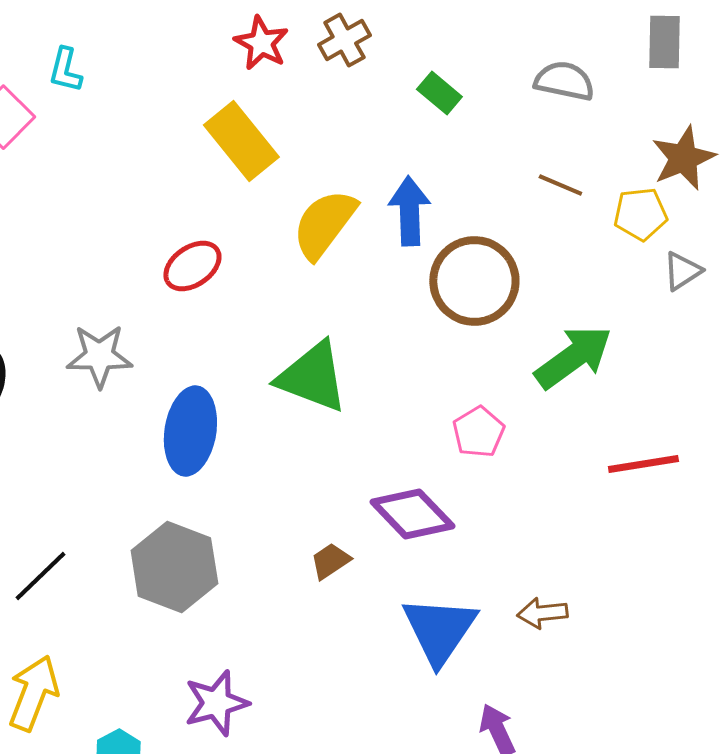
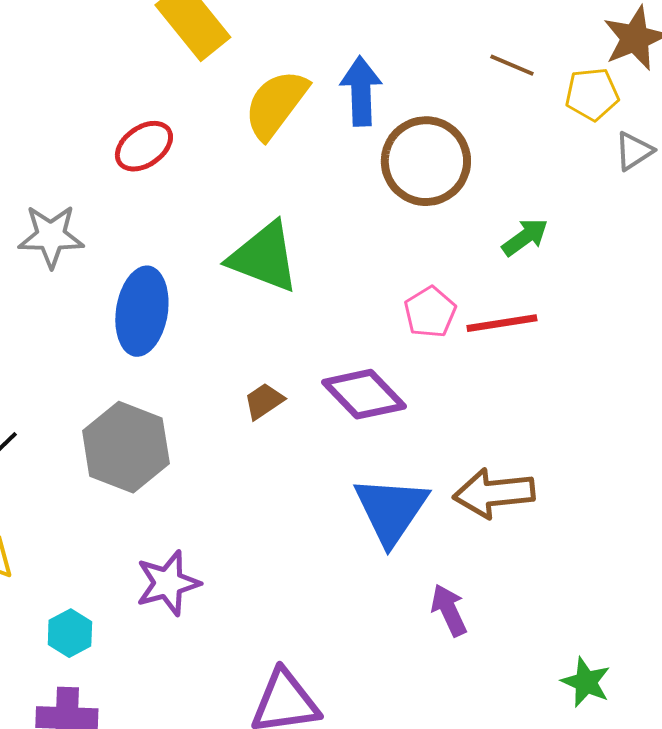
green arrow: (573, 357) -> (525, 237), size x0.6
red line: (643, 464) -> (502, 323), moved
brown trapezoid: (330, 561) -> (264, 401), moved
brown arrow: (542, 613) -> (494, 493), size x1.6

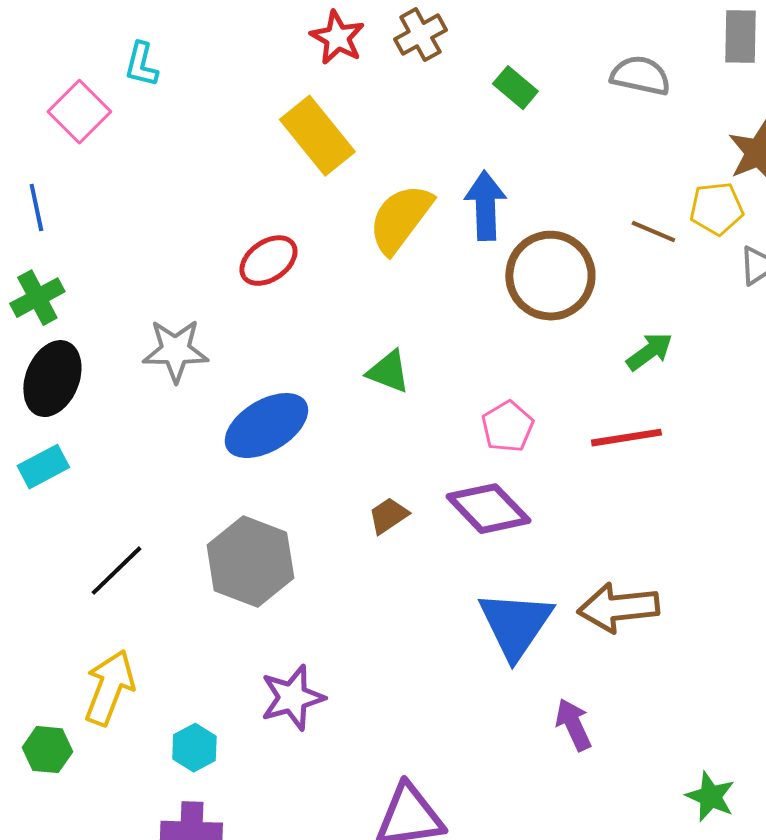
brown line: (512, 65) -> (653, 232), moved
green triangle: (264, 257) -> (388, 372), size x0.6
blue ellipse: (142, 311) -> (266, 426), turned 50
pink pentagon: (430, 312) -> (507, 427), moved

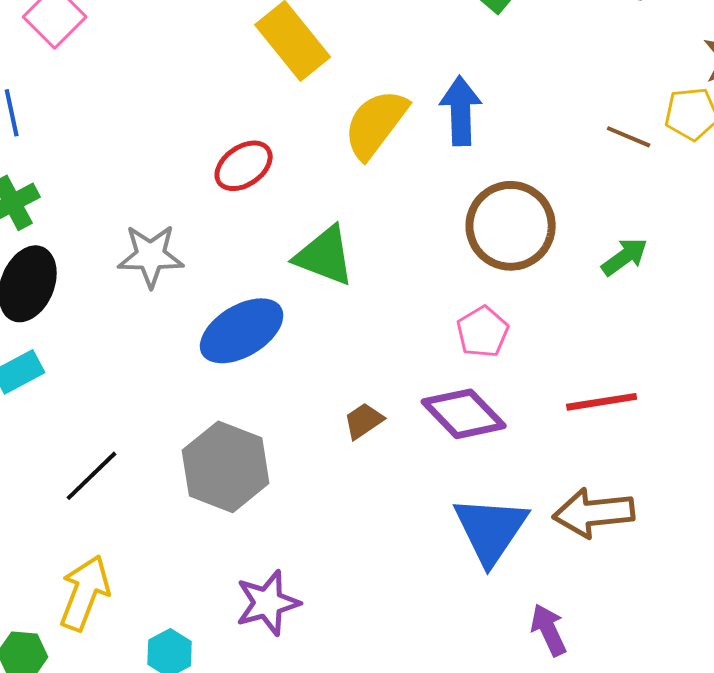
brown circle: (550, 276) -> (511, 226), moved
green triangle: (388, 372) -> (325, 256), moved, size x1.4
red line: (626, 438) -> (602, 402), moved

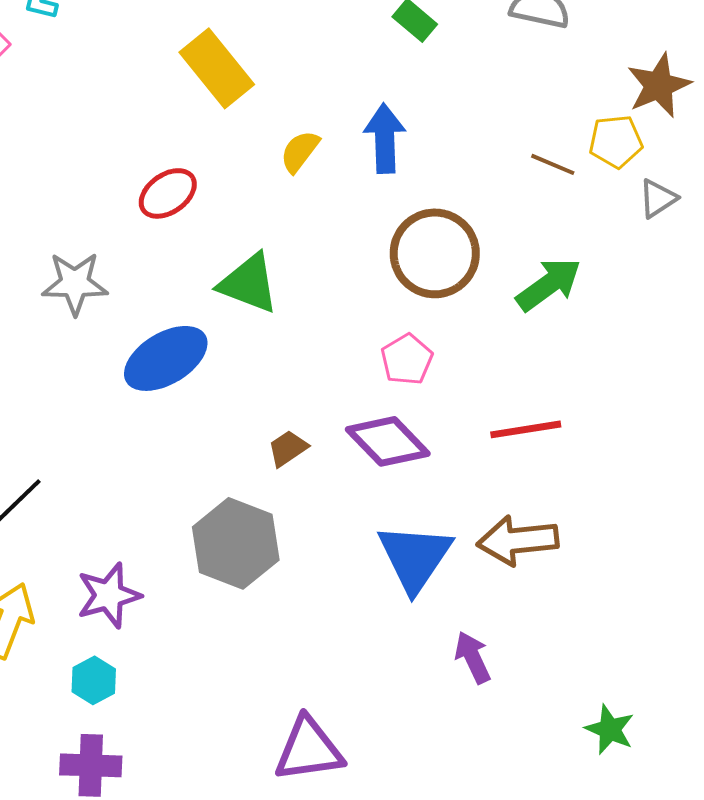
yellow semicircle: (376, 124) -> (300, 151), size x0.6
green arrow: (625, 257) -> (549, 284), size x1.4
gray hexagon: (226, 467) -> (236, 543), moved
purple star: (268, 603) -> (109, 595), moved

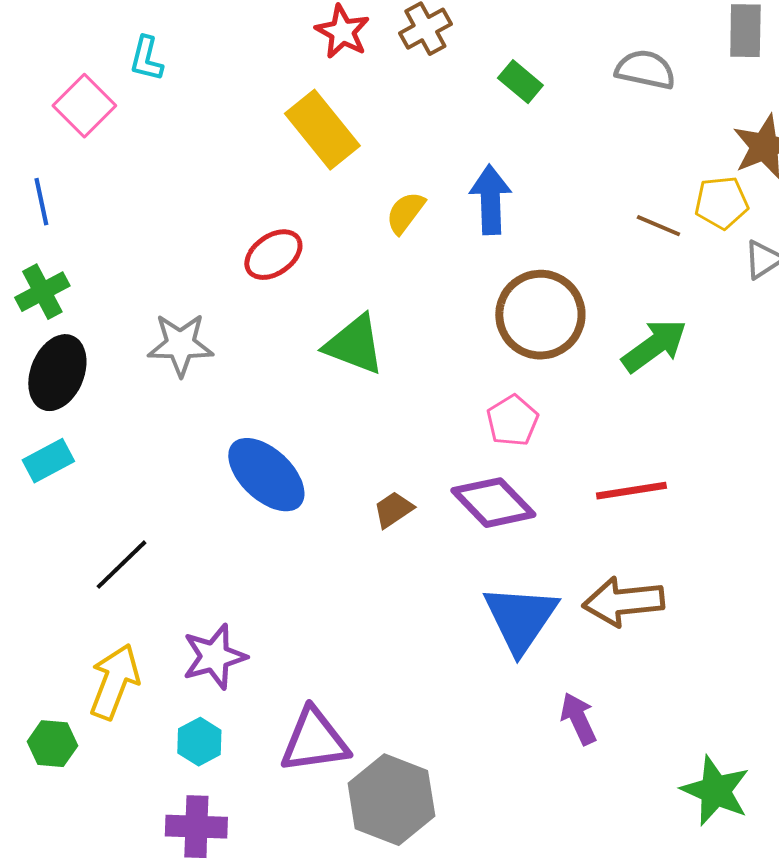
blue ellipse: (166, 358) -> (266, 475), moved, turned 74
gray hexagon: (236, 543) -> (391, 800), moved
green star: (610, 729) -> (715, 791), size x1.4
purple triangle: (309, 749) -> (314, 741), moved

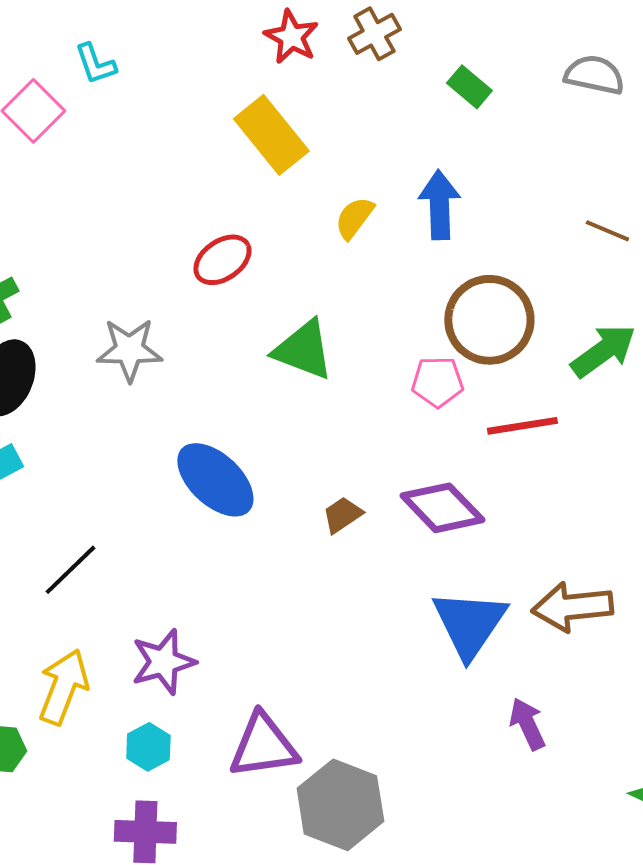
cyan L-shape: (146, 59) -> (95, 64), turned -33
pink pentagon: (512, 421) -> (437, 382), moved, turned 30
red line: (631, 491) -> (522, 426), moved

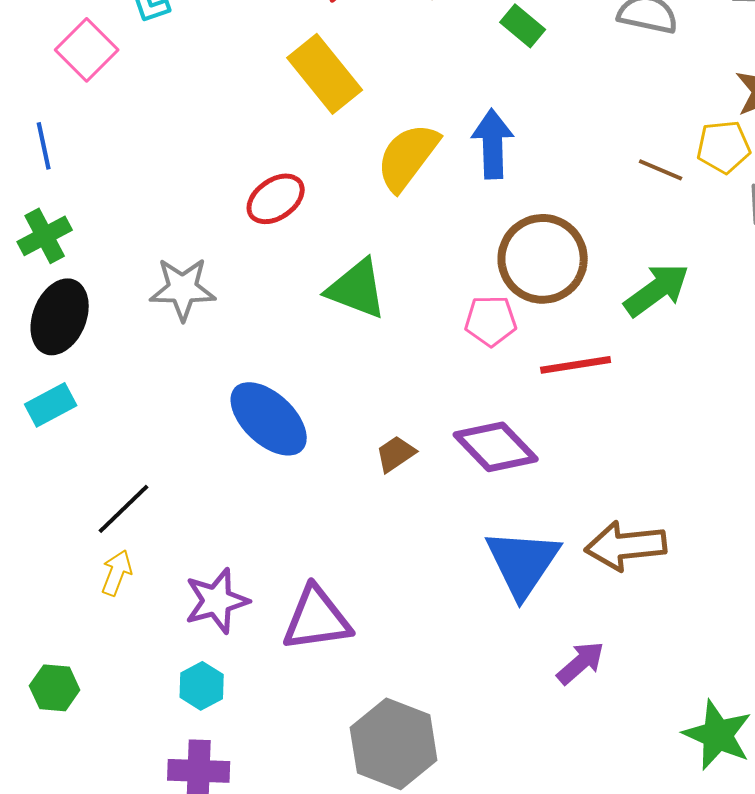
yellow semicircle: (354, 218) -> (408, 157), size x1.6
yellow arrow: (63, 687) -> (117, 573), moved, size x0.6
purple arrow: (527, 724) -> (581, 663), turned 74
purple triangle: (263, 746) -> (317, 619), moved

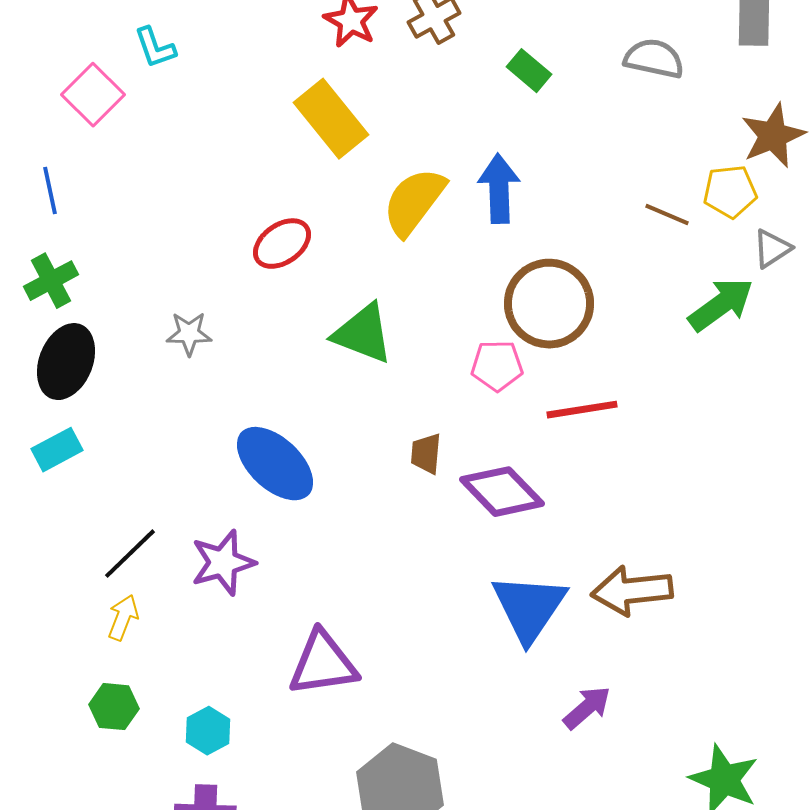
gray star: (183, 289) -> (189, 334), size x0.7
green arrow: (657, 290) -> (721, 305), moved
brown trapezoid: (396, 454) -> (426, 454), moved, turned -51
purple star: (217, 601) -> (223, 563), moved
green hexagon: (55, 688) -> (114, 707), moved

